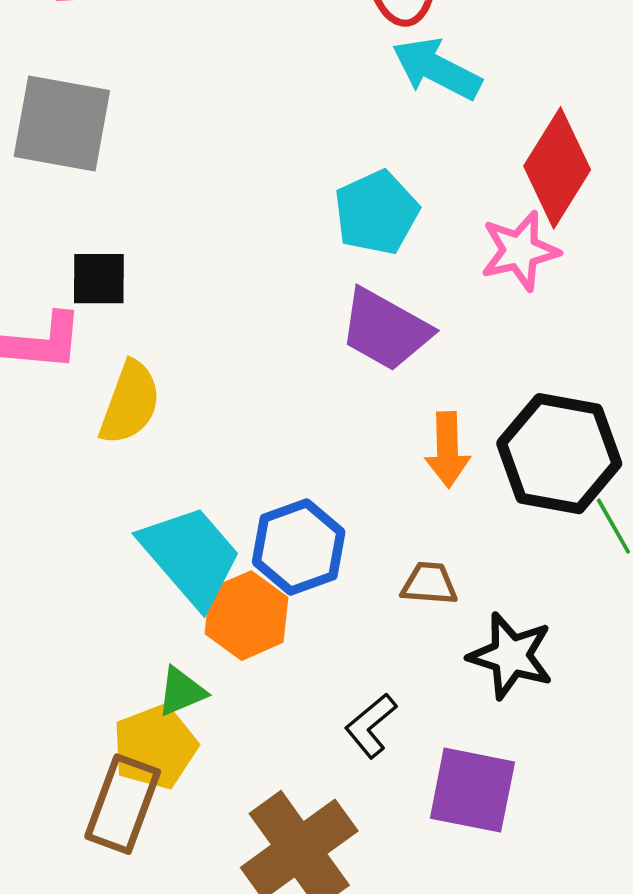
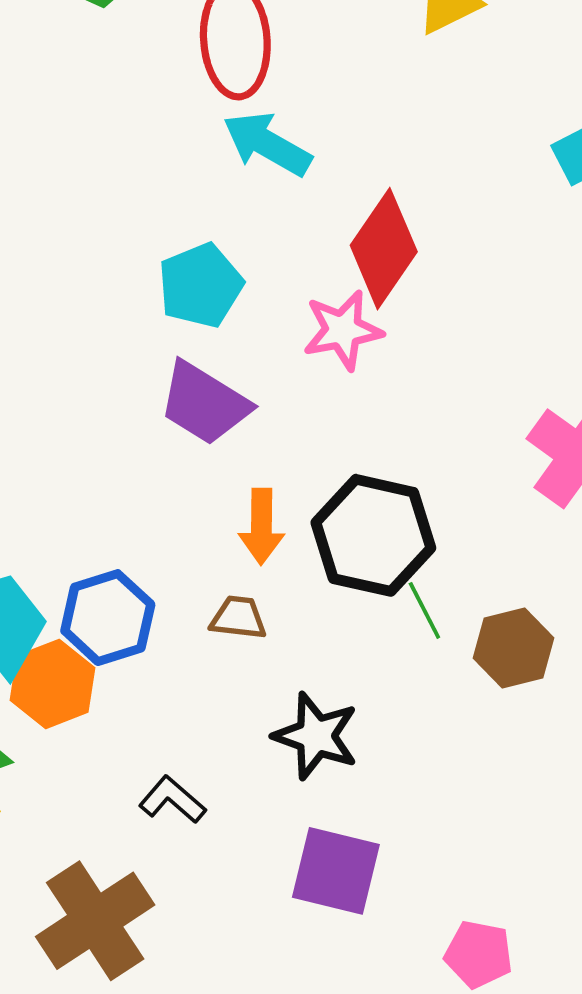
brown trapezoid: (429, 584) -> (238, 618), moved
black L-shape: (371, 726) -> (172, 800), turned 78
purple square: (472, 790) -> (336, 871), moved

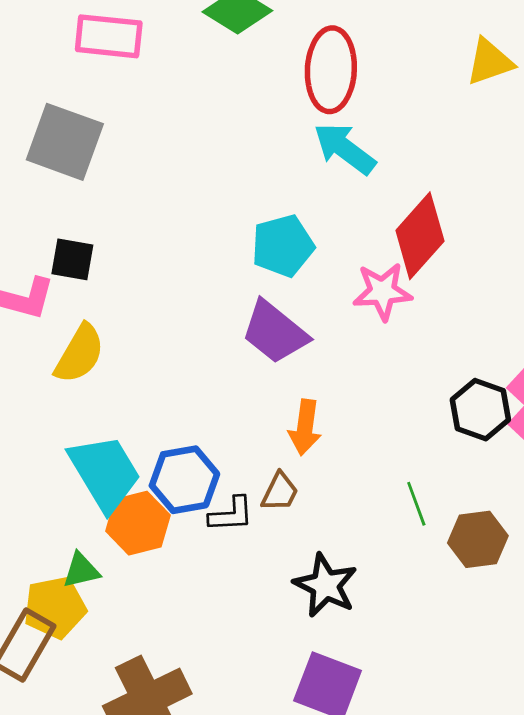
black hexagon: (373, 535) -> (480, 410), moved, size x0.7
brown trapezoid: (238, 618) -> (280, 492), turned 102
black L-shape: (172, 800) -> (231, 514), moved, turned 129

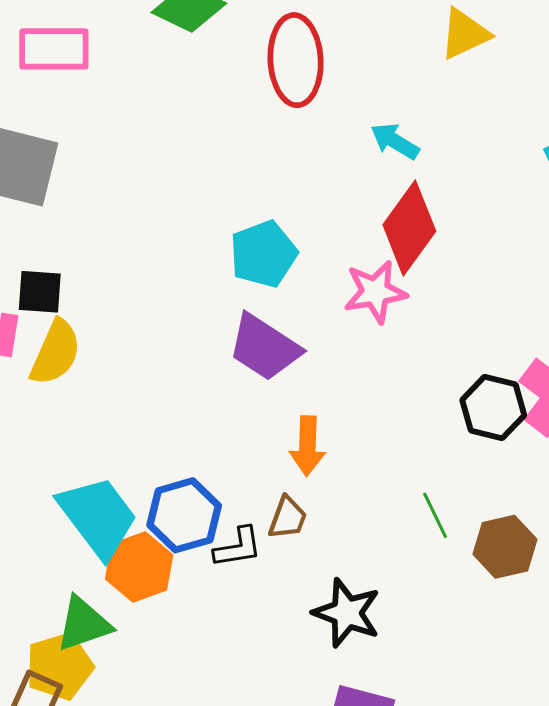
cyan arrow: (345, 149) -> (395, 141), moved, size x0.7
yellow semicircle: (80, 354) -> (55, 352), moved
green triangle: (81, 570) -> (84, 624), size x1.4

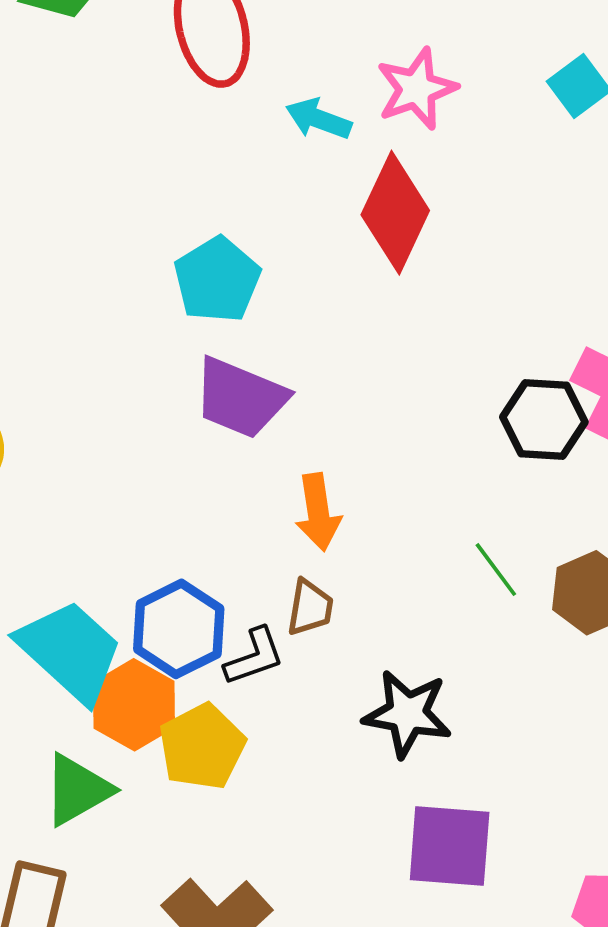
cyan arrow: (395, 141) -> (319, 119), moved
pink star: (375, 292) -> (417, 89), moved
yellow pentagon: (59, 666) -> (202, 747), moved

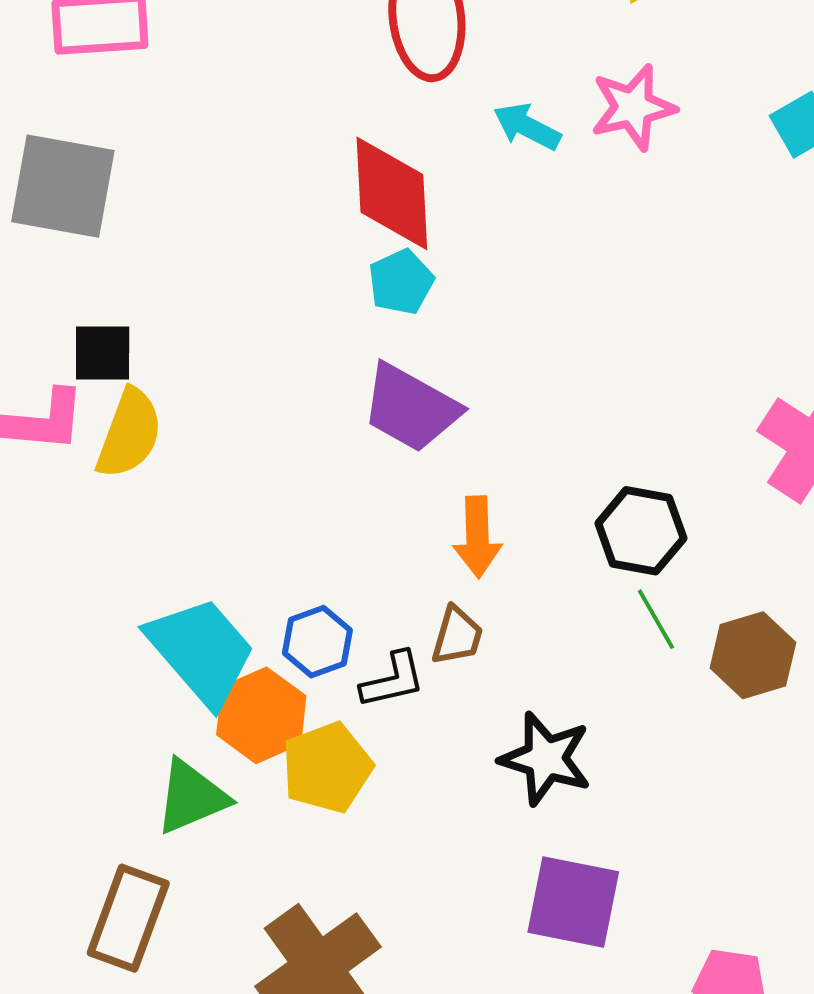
red diamond: (395, 213) -> (392, 193), moved, turned -35
cyan pentagon: (217, 280) -> (401, 282), size x0.7
black hexagon: (544, 420) -> (641, 531), moved
blue hexagon: (179, 629) -> (317, 642), size x0.7

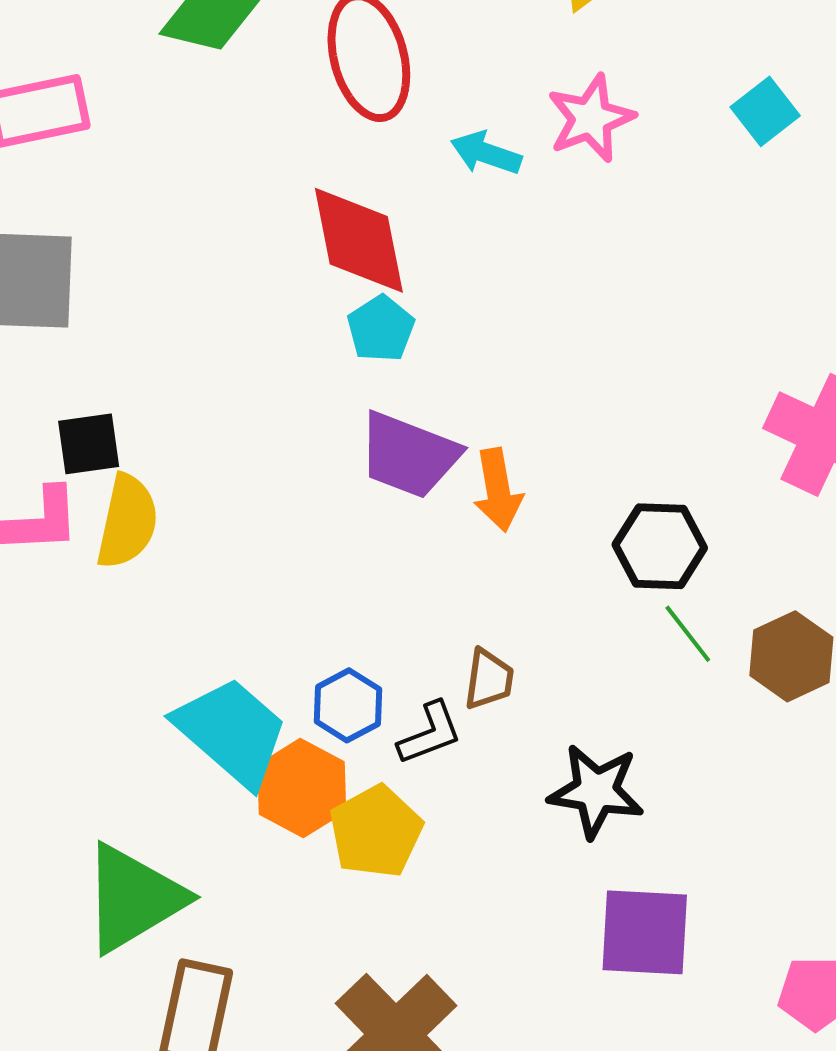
orange arrow: (477, 537) -> (498, 490), moved
green triangle: (192, 797) -> (133, 898), moved, size x1.4

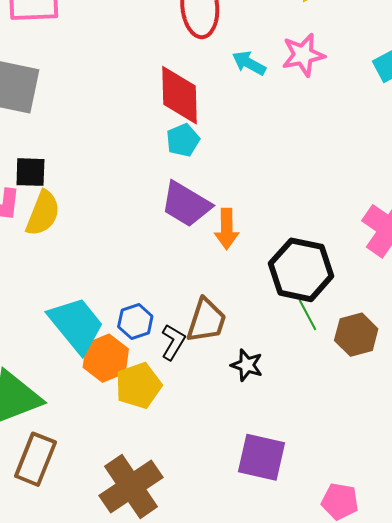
black hexagon: (660, 546) -> (301, 270), size x1.4
brown trapezoid: (489, 679) -> (206, 321), size x1.5
black L-shape: (430, 733) -> (173, 342), turned -48
black star: (596, 791) -> (247, 365), moved, size x0.7

